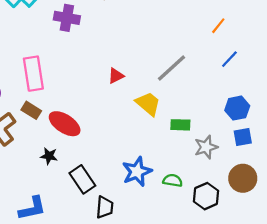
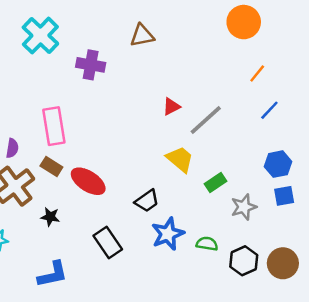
red triangle: (116, 76) -> (171, 107), moved
green rectangle: (180, 125) -> (216, 182), turned -36
black star: (49, 156) -> (50, 217), moved
brown circle: (243, 178) -> (283, 263), moved
black trapezoid: (105, 207) -> (147, 201), moved, turned 50

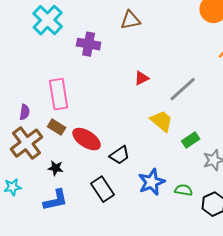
red triangle: (171, 107) -> (142, 78), moved
black trapezoid: (147, 201) -> (120, 155), moved
blue L-shape: (53, 274) -> (56, 200), moved

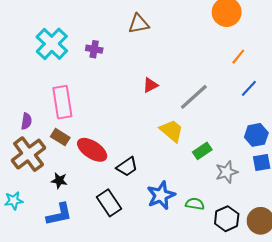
cyan cross: (48, 20) -> (52, 44), moved
purple cross: (89, 44) -> (94, 49), size x0.7

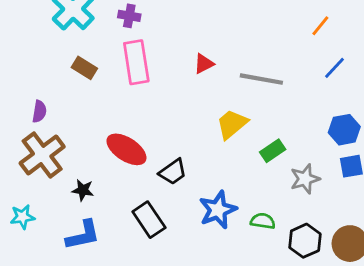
gray line: (194, 97) -> (261, 79), turned 52
pink rectangle: (62, 102) -> (136, 62), moved
yellow trapezoid: (172, 131) -> (232, 124), turned -80
brown rectangle: (60, 137) -> (84, 68), moved

